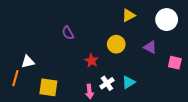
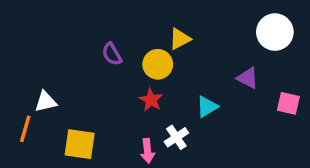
yellow triangle: (129, 15) -> (180, 39), moved
yellow circle: (116, 44) -> (158, 64), moved
cyan triangle: (129, 82) -> (207, 107), moved

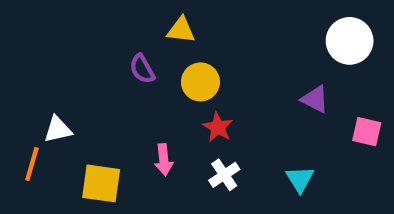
yellow triangle: (180, 39) -> (181, 30), moved, turned 35
red star: (151, 100) -> (218, 127), moved
cyan triangle: (207, 107) -> (300, 179), moved, turned -30
pink arrow: (148, 151) -> (164, 160), moved

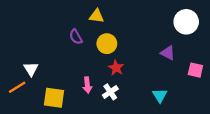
white triangle: (58, 129) -> (31, 69), turned -49
orange line: (32, 164) -> (17, 87), turned 42
white cross: (224, 175) -> (110, 92), moved

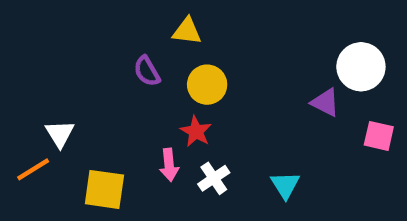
white circle: (186, 22) -> (361, 67), moved
red star: (116, 68) -> (196, 131), moved
cyan triangle: (160, 95) -> (285, 185), moved

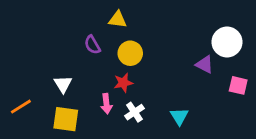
red star: (196, 131) -> (123, 83), turned 30
white triangle: (60, 134) -> (63, 84), moved

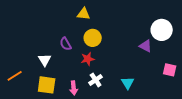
purple semicircle: (92, 45) -> (66, 44), moved
pink square: (238, 85) -> (170, 70), moved
pink arrow: (106, 104) -> (74, 88), moved

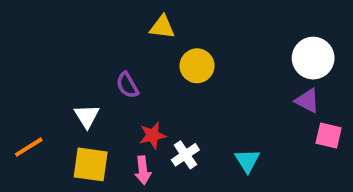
yellow circle: (93, 38) -> (197, 66), moved
purple triangle: (146, 46) -> (307, 101), moved
red star: (88, 59) -> (153, 135), moved

